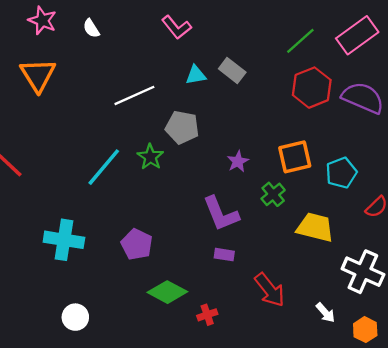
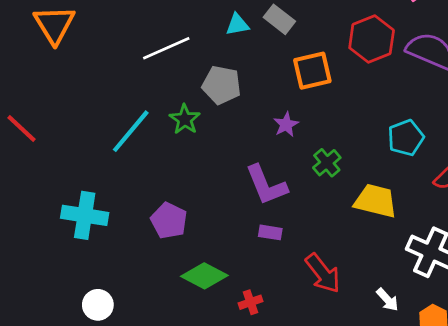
orange square: (295, 157) -> (312, 71), moved

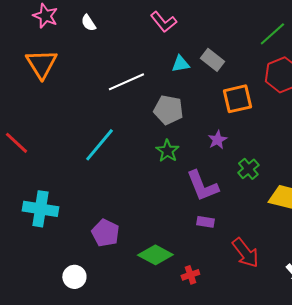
green star: (185, 119) -> (167, 151), moved
cyan cross: (85, 215) -> (40, 209), moved
purple pentagon: (169, 221) -> (105, 233), moved

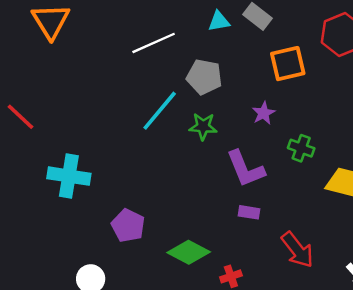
cyan line: (99, 145) -> (160, 111), moved
green star: (167, 151) -> (203, 126), turned -30
green cross: (248, 169) -> (301, 148), turned -30
cyan cross: (40, 209) -> (69, 176), moved

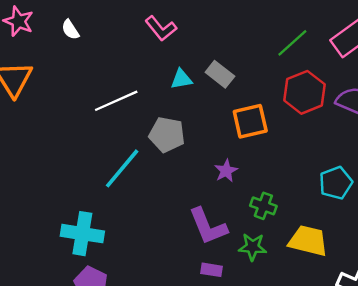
green star: (203, 126) -> (253, 247), moved
cyan cross: (69, 176) -> (82, 234), moved

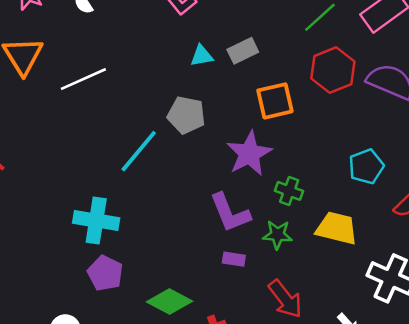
gray rectangle: (220, 74) -> (243, 51), turned -64
white line: (116, 101) -> (83, 79), moved
purple star: (226, 171) -> (249, 154), size x1.8

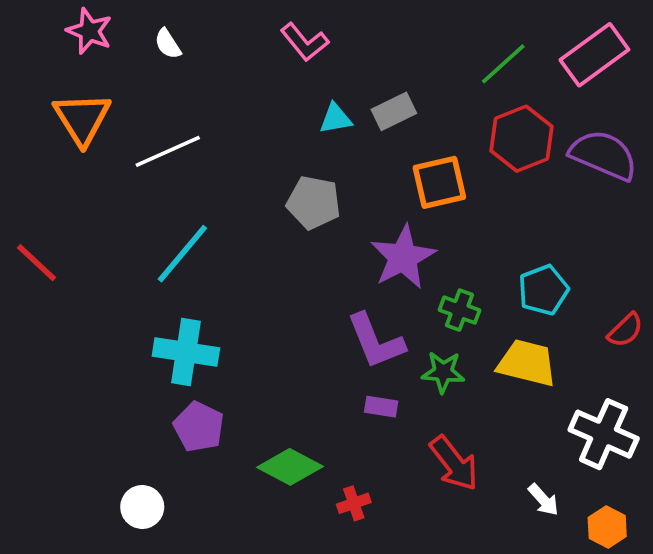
cyan line: (139, 151) -> (182, 254), moved
cyan pentagon: (366, 166) -> (543, 290), moved

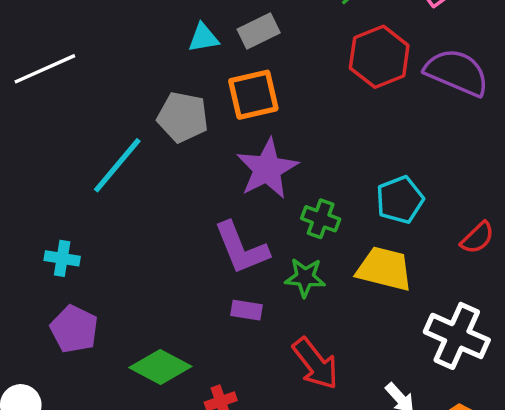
orange square: (439, 182) -> (253, 95), moved
cyan line: (182, 254) -> (117, 165), moved
cyan cross: (186, 352) -> (62, 258), size x0.6

